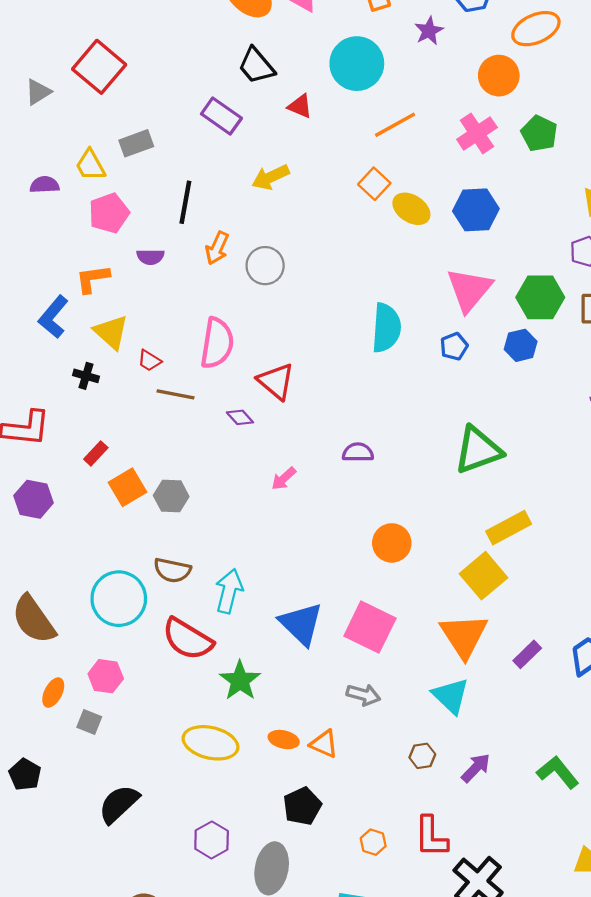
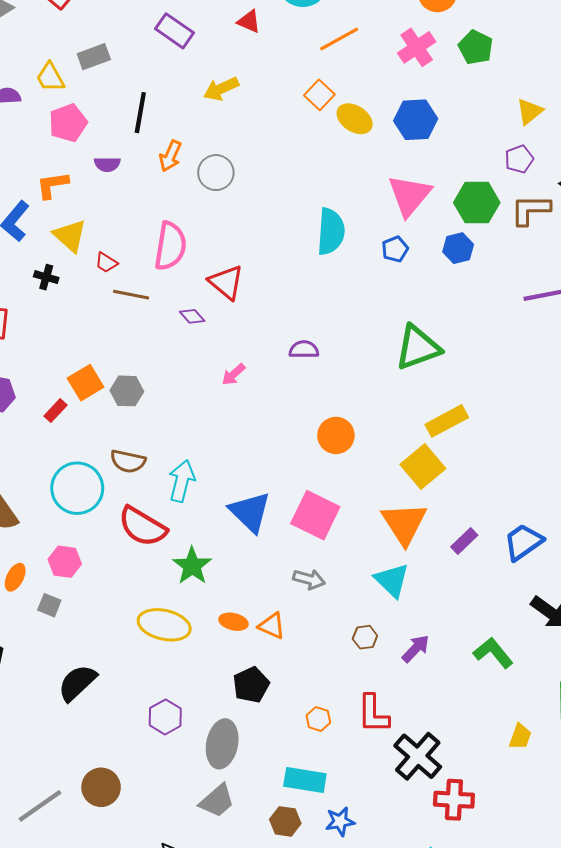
red rectangle: (96, 453) -> (56, 411), moved

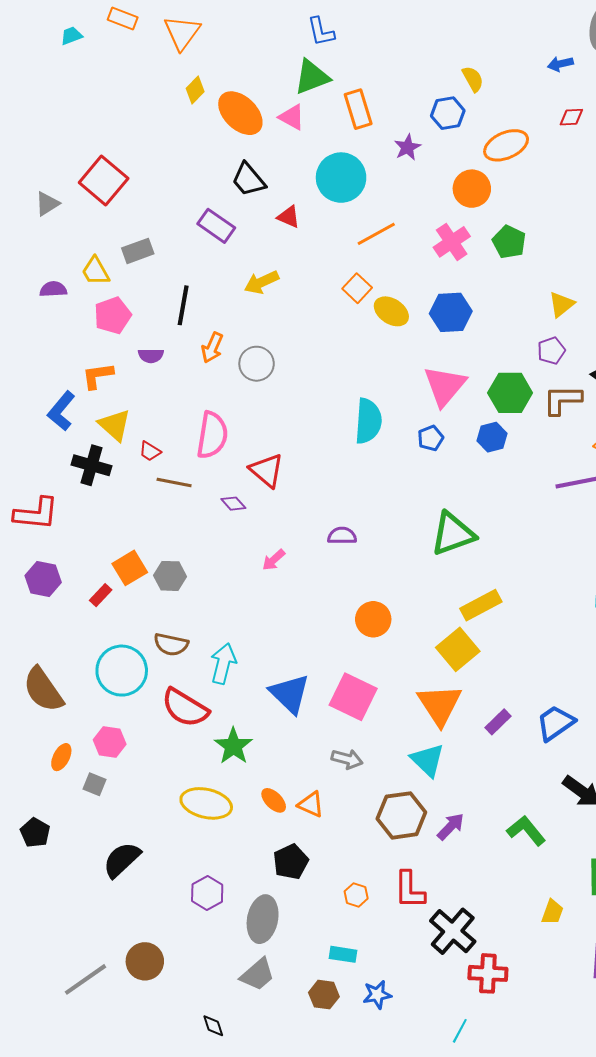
black cross: (46, 277) -> (91, 465), size x1.6
orange ellipse: (234, 622) -> (274, 800), turned 32
brown hexagon: (365, 637) -> (401, 815), size x2.0
cyan rectangle: (305, 780) -> (343, 954), size x0.7

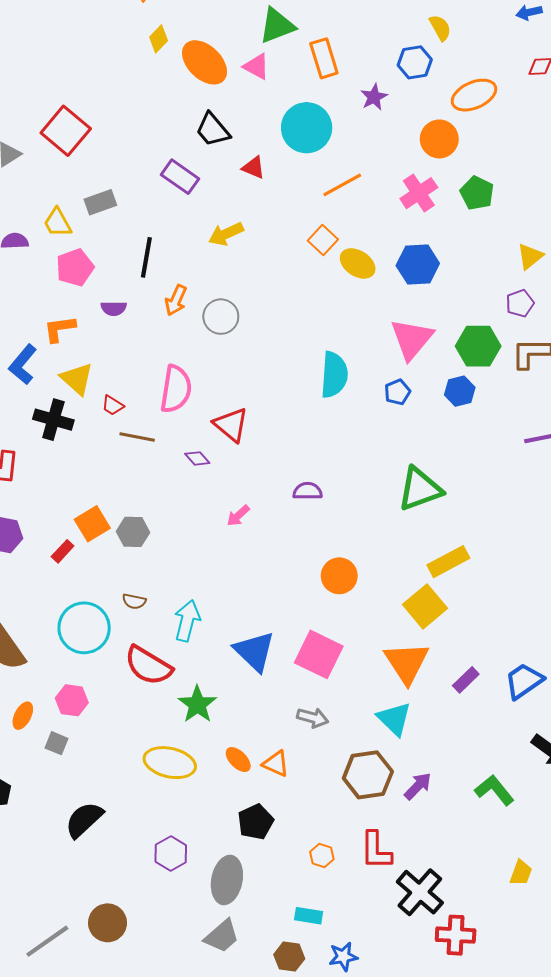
brown semicircle: (171, 644) -> (134, 601), size x0.7

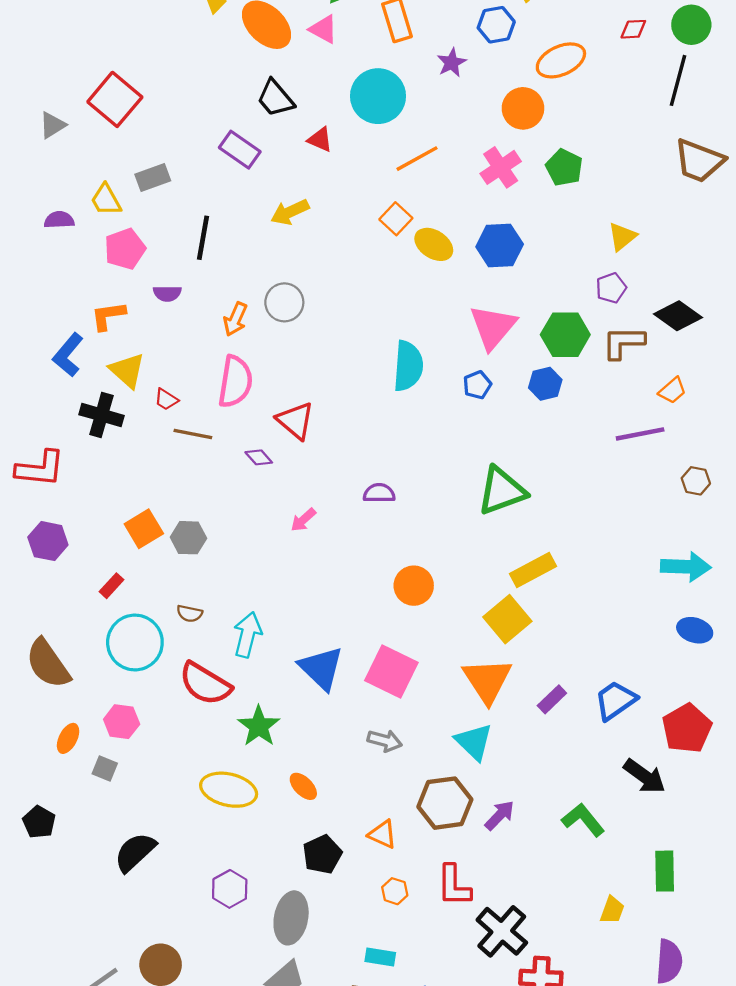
orange arrow: (176, 300) -> (235, 319), moved
red rectangle: (63, 551) -> (112, 586), moved
orange triangle: (276, 764) -> (382, 834), moved

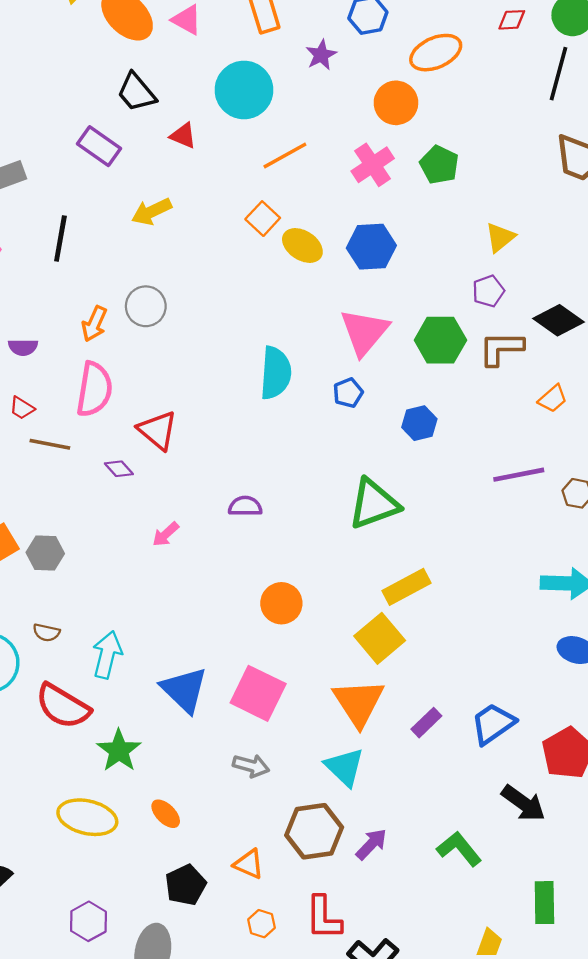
purple semicircle: (167, 293) -> (23, 347), moved
blue hexagon: (545, 384) -> (419, 423), moved
purple line: (640, 434) -> (519, 475), moved

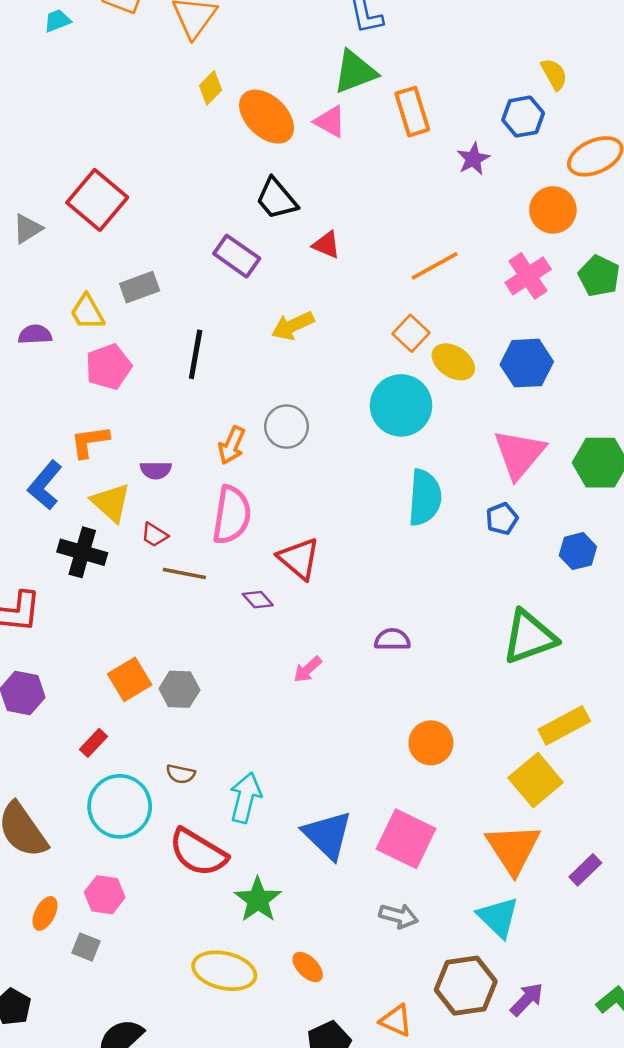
cyan circle: (244, 90) -> (401, 405), moved

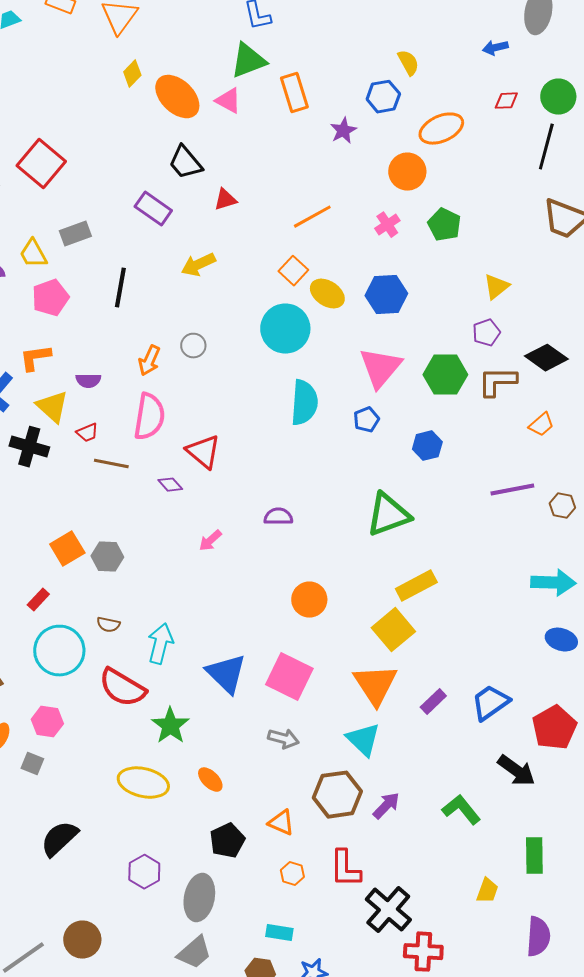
red triangle: (326, 245) -> (225, 200), turned -40
pink cross: (528, 276) -> (387, 225), size x0.7
gray circle: (286, 427) -> (193, 346), size x0.7
red trapezoid: (155, 535) -> (87, 433), turned -55

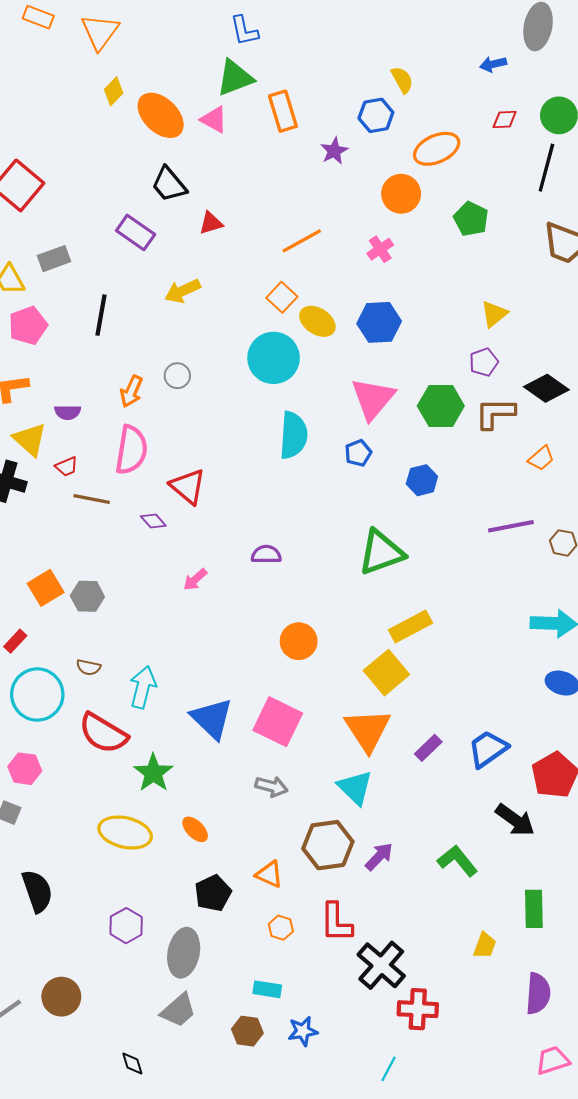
green pentagon: (444, 225) -> (471, 219), moved
black semicircle: (59, 839) -> (37, 891), turned 114

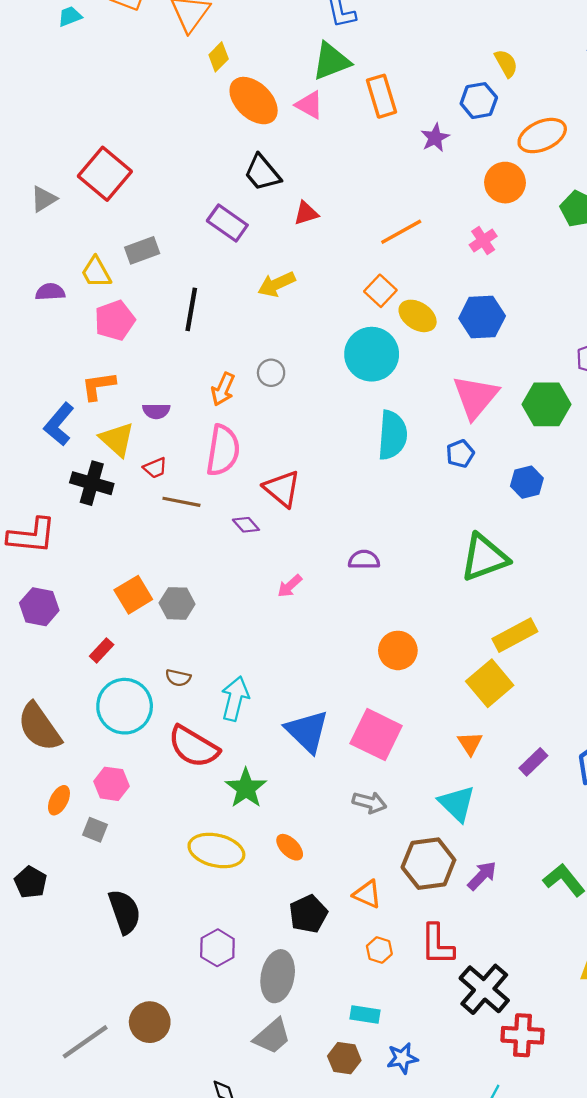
yellow diamond: (114, 91) -> (219, 57), moved
orange triangle: (368, 730) -> (470, 743), size x0.5

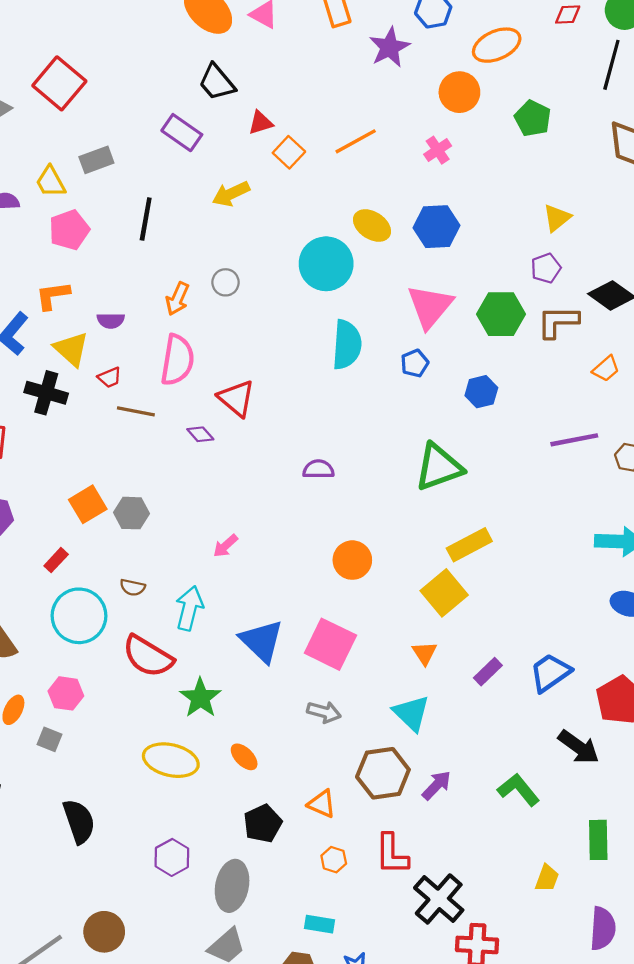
purple star: (435, 138) -> (389, 47), size x1.4
orange square: (380, 291) -> (289, 152), moved
pink arrow: (290, 586) -> (226, 546), moved

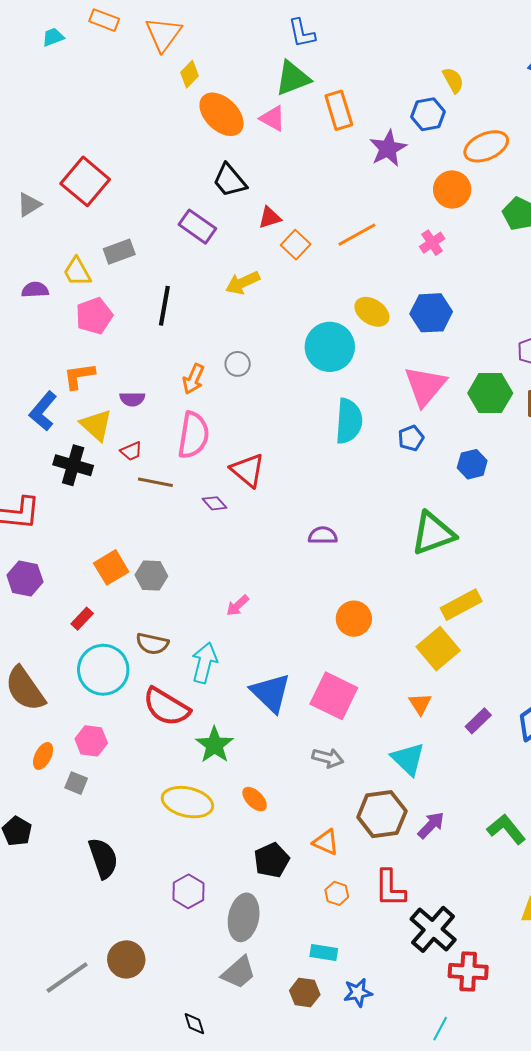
brown semicircle: (133, 587) -> (152, 644), size x1.4

